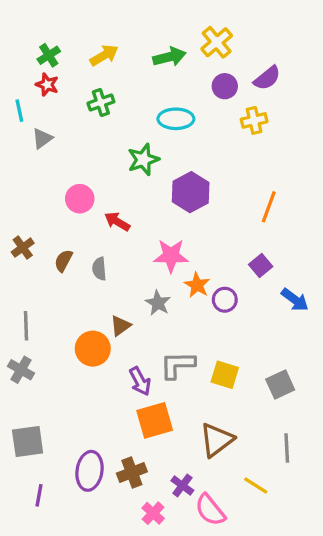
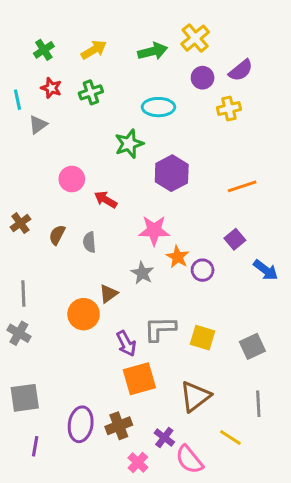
red star: (47, 85) -> (51, 88), moved
orange line: (269, 207) -> (242, 186), turned 52

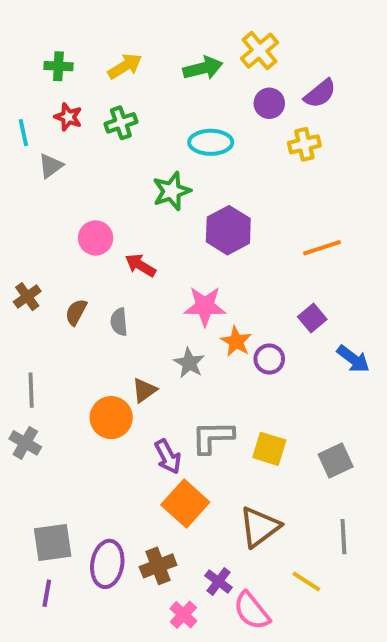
green cross: (44, 50) -> (58, 66), turned 36
orange square: (139, 379) -> (185, 503), turned -32
gray square: (25, 398) -> (53, 542), moved

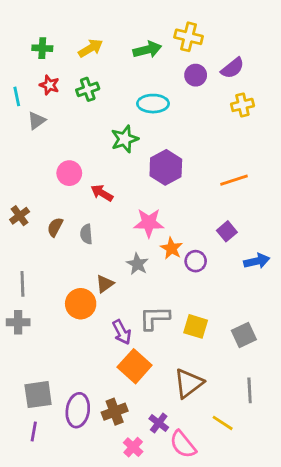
yellow cross: (260, 51) -> (189, 37), turned -36
yellow cross: (304, 144) -> (242, 105), moved
blue arrow: (353, 359) -> (257, 261), turned -50
gray cross: (25, 443) -> (18, 322), turned -30

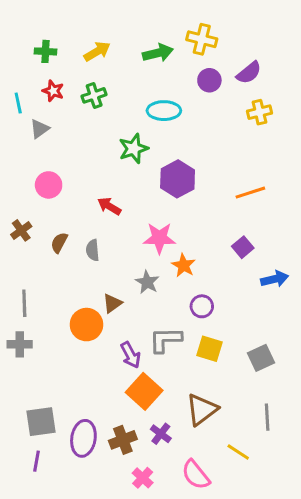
pink circle: (69, 173) -> (49, 185), moved
purple circle: (196, 261) -> (202, 306), moved
purple cross: (159, 423) -> (161, 434), moved

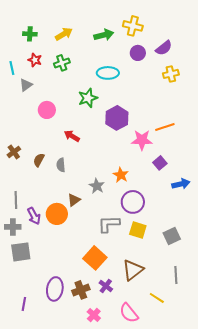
pink circle: (49, 185) -> (47, 110), moved
pink star: (159, 238) -> (142, 140), moved
purple circle: (202, 306) -> (133, 202), size x1.5
purple arrow: (131, 355) -> (34, 216), moved
gray square: (41, 422) -> (21, 252), moved

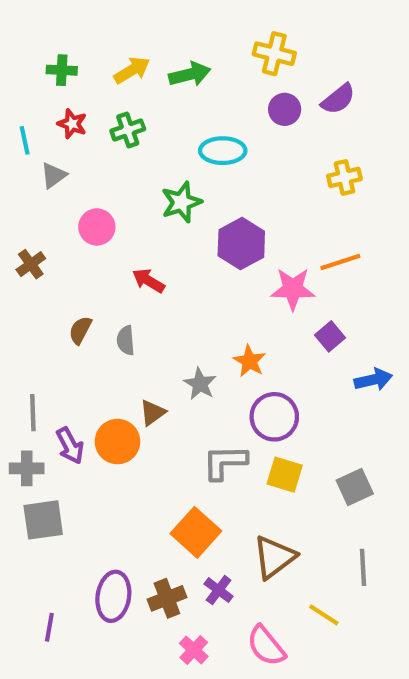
green arrow: (104, 35) -> (190, 74), moved
yellow cross: (171, 74) -> (344, 177), moved
brown cross: (14, 152) -> (31, 264), moved

